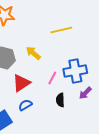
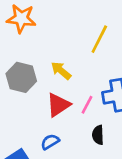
yellow line: (61, 30) -> (99, 39), turned -50
red triangle: (21, 83) -> (58, 105), moved

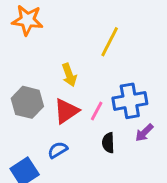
yellow arrow: (61, 71) -> (69, 75), turned -150
gray hexagon: (21, 77) -> (27, 102), moved

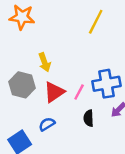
yellow line: (110, 42) -> (96, 22), moved
yellow arrow: (69, 75) -> (45, 62), moved

